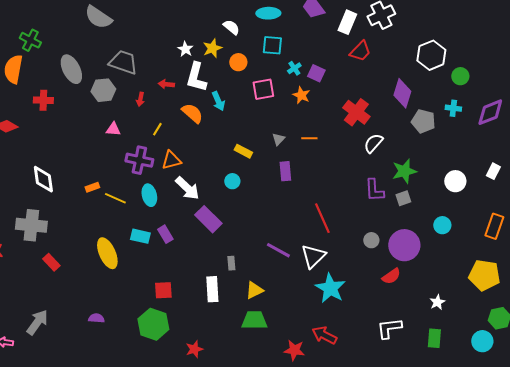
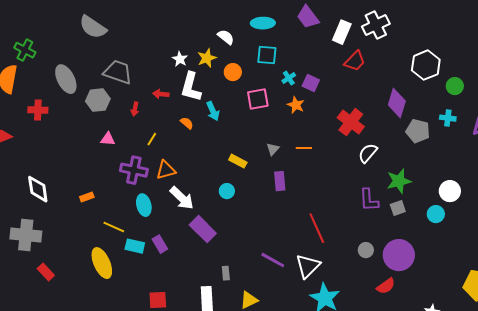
orange semicircle: (192, 113) -> (187, 123), size x0.6
yellow line: (115, 198) -> (114, 227), moved
cyan circle: (442, 225) -> (436, 214), moved

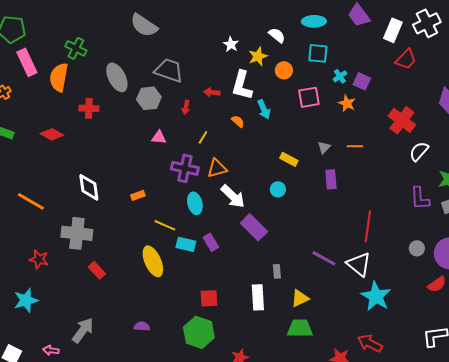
white star: (180, 59) -> (231, 44), moved
red line: (317, 228) -> (368, 226), turned 32
white triangle: (308, 266) -> (359, 264), turned -36

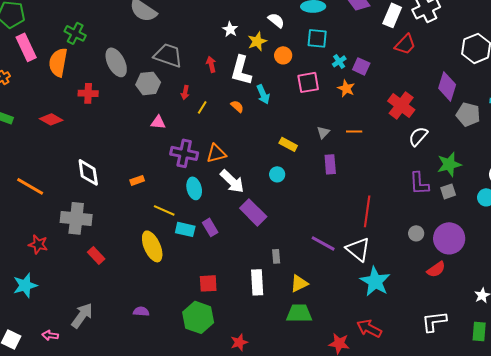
red arrow: (212, 92) -> (211, 64), moved, turned 70
yellow line: (203, 137) -> (202, 107), moved

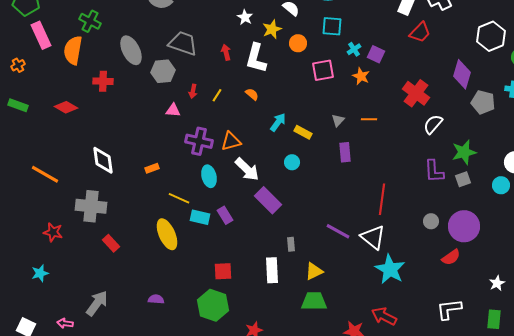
red arrow: (185, 92) -> (193, 91), moved
cyan arrow: (263, 94) -> (278, 122), moved, turned -120
cyan star: (25, 285) -> (40, 273), size x0.7

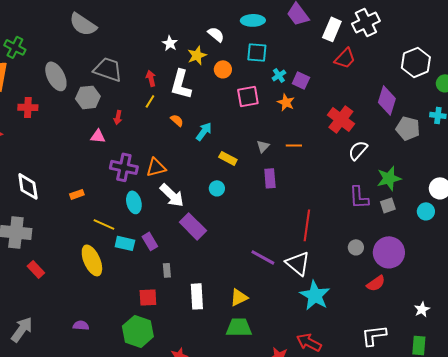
yellow line: (217, 95) -> (150, 101), moved
cyan arrow: (278, 122) -> (204, 131), moved
gray rectangle: (291, 244) -> (167, 270), moved

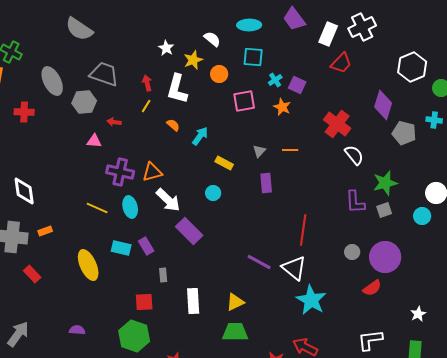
red arrow: (118, 117) -> (114, 122), turned 88
white semicircle: (358, 150) -> (354, 155), turned 100
orange rectangle: (77, 194) -> (45, 231), moved
yellow line: (104, 224) -> (97, 208), moved

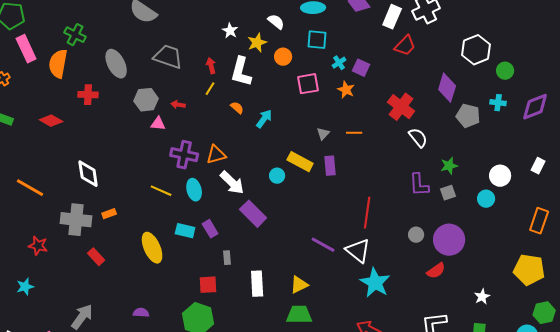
gray hexagon: (84, 102) -> (146, 100), moved
yellow rectangle: (224, 163) -> (300, 162), moved, size x1.4
green star: (385, 183) -> (449, 166), size x0.7

